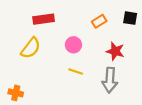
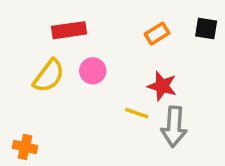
pink circle: (73, 45) -> (93, 71), moved
red star: (115, 51) -> (162, 86), moved
yellow line: (76, 72) -> (137, 113), moved

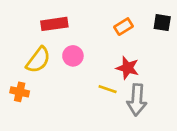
orange cross: (25, 147) -> (20, 92), moved

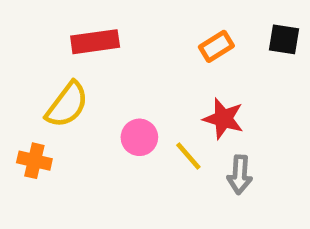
pink circle: (73, 56) -> (139, 137), moved
yellow line: (108, 89) -> (188, 156), turned 30
gray arrow: (137, 100) -> (240, 175), size x0.7

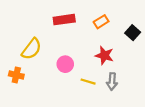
black square: (284, 39) -> (133, 33), moved, turned 32
red rectangle: (95, 42) -> (64, 20), moved
yellow line: (188, 156) -> (88, 82), moved, turned -32

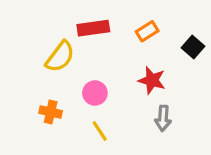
yellow semicircle: (32, 49) -> (60, 57), moved
orange cross: (16, 75) -> (51, 112), moved
yellow line: (88, 82) -> (100, 131), moved, turned 40

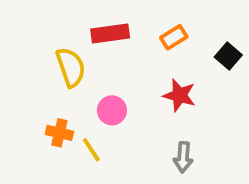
yellow semicircle: (60, 57) -> (71, 67), turned -56
gray arrow: (163, 118) -> (183, 157), moved
yellow line: (100, 131) -> (91, 150), moved

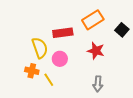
red rectangle: (110, 33) -> (63, 33), moved
orange rectangle: (174, 37) -> (93, 20), size x1.5
yellow semicircle: (71, 67) -> (40, 48), moved

